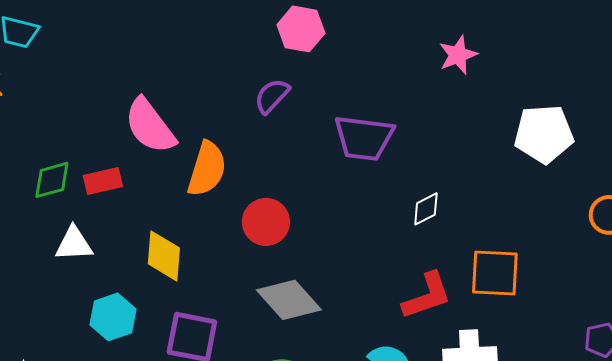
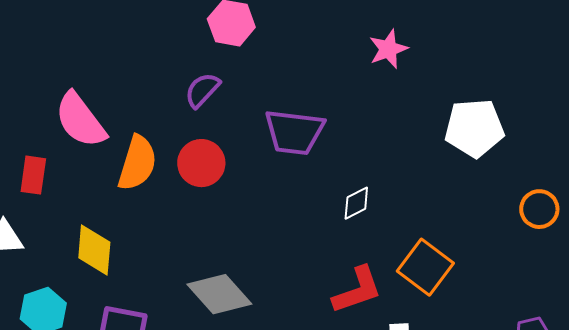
red rectangle: (103, 181) -> (33, 175), turned -69
red circle: (266, 222) -> (201, 163), moved
orange square: (495, 273) -> (425, 267), turned 34

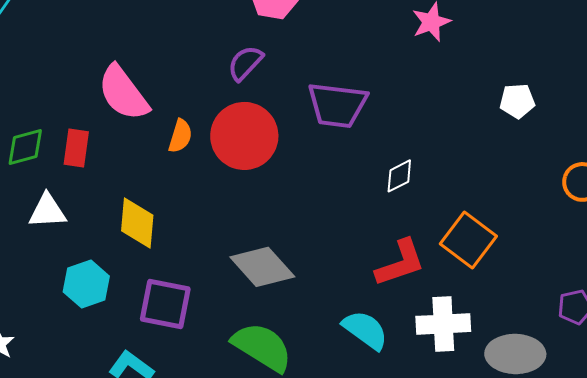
white pentagon: (474, 128) -> (517, 101), size x0.6
orange semicircle: (137, 163) -> (180, 136), size x0.6
red circle: (201, 163) -> (244, 136), size x1.4

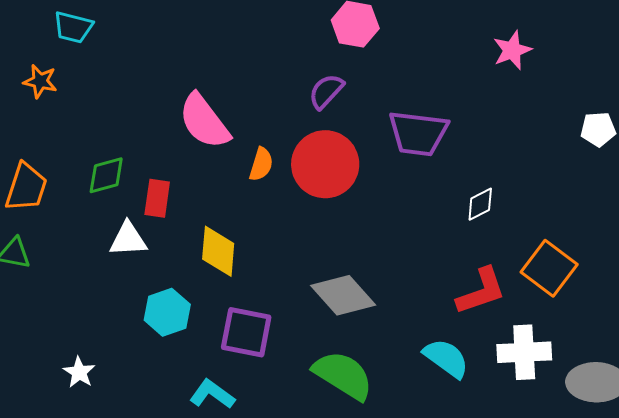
red rectangle: (76, 148) -> (157, 198), moved

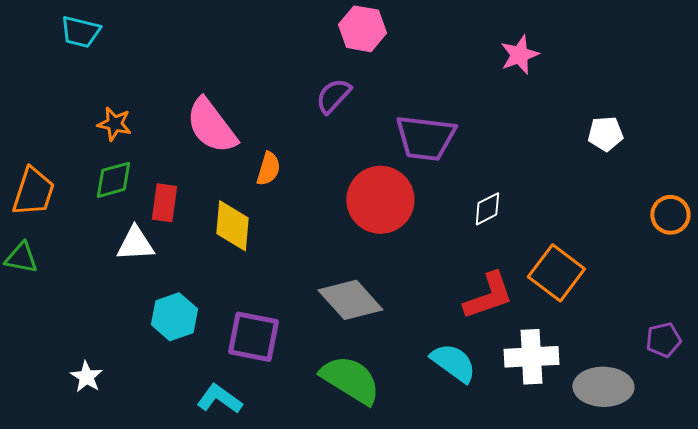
orange star: (40, 81) -> (114, 124), moved
red circle: (325, 164) -> (380, 200), moved
yellow diamond: (218, 251) -> (232, 226), moved

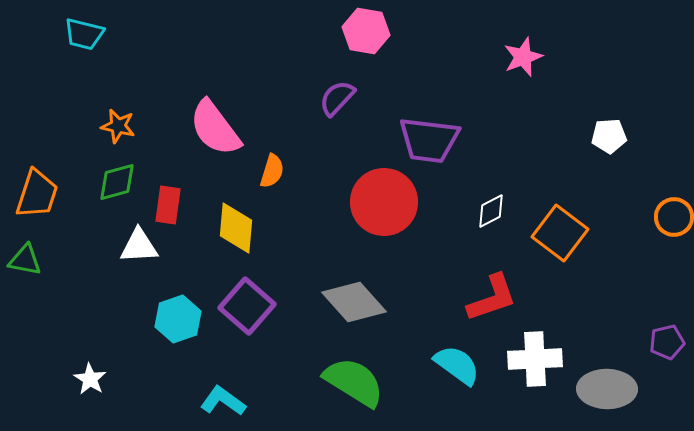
orange square: (556, 273) -> (560, 233), moved
purple square: (253, 337) -> (247, 306), moved, turned 30

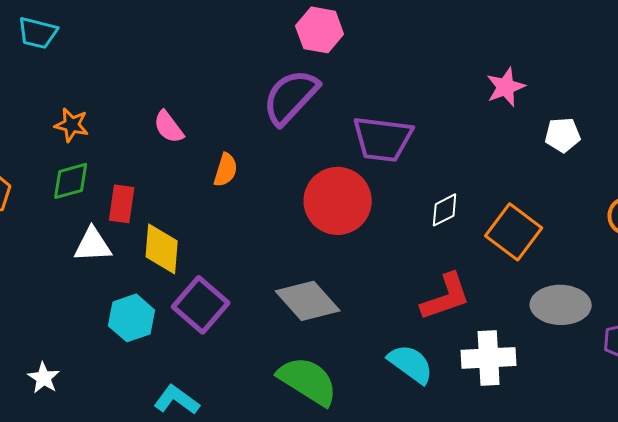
pink star: (523, 57) -> (506, 87), moved
purple semicircle: (337, 98) -> (291, 97), size x1.6
pink semicircle: (215, 128) -> (169, 127), size x0.6
yellow diamond: (236, 228) -> (162, 249), moved
gray ellipse: (607, 389) -> (561, 305), moved

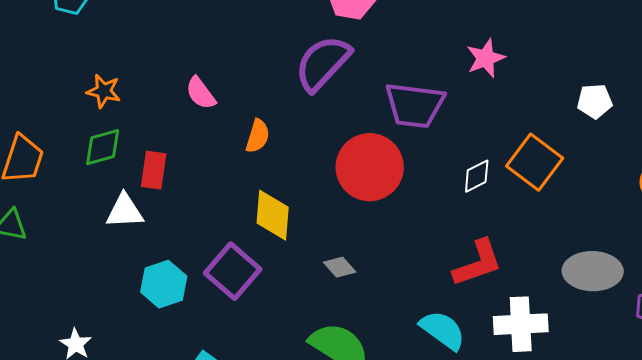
pink star: (506, 87) -> (486, 58), moved
orange square: (514, 232) -> (535, 162), moved
yellow diamond: (162, 249) -> (273, 215), moved
gray diamond: (308, 301) -> (340, 267), size x0.5

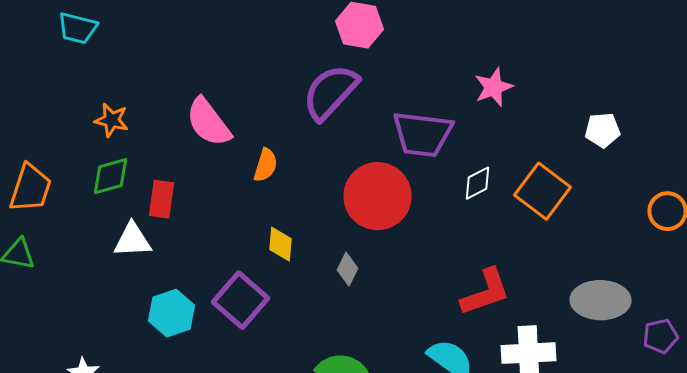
pink semicircle: (201, 93) -> (208, 122), size x1.5
white diamond: (477, 176) -> (478, 183), moved
yellow diamond: (273, 215) -> (280, 244), size x0.7
gray diamond: (340, 267) -> (348, 269), moved, turned 68

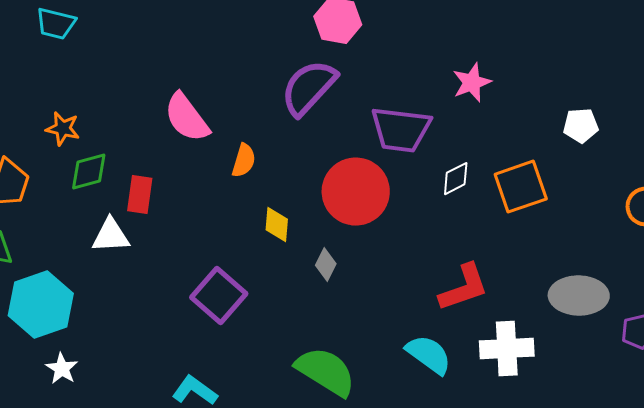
orange star: (112, 120) -> (63, 129), moved
orange square: (542, 191) -> (521, 187), turned 34
yellow diamond: (280, 244) -> (277, 225), moved
cyan hexagon: (172, 313) -> (41, 305), moved, size x1.4

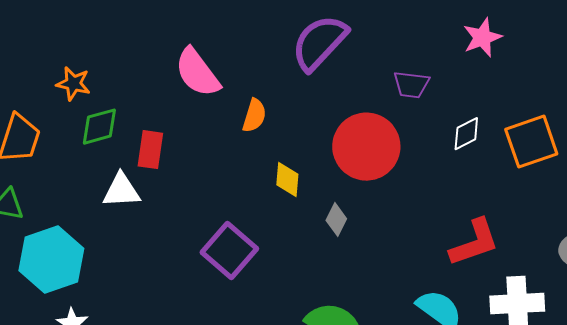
purple trapezoid: (401, 130) -> (411, 85), size x0.6

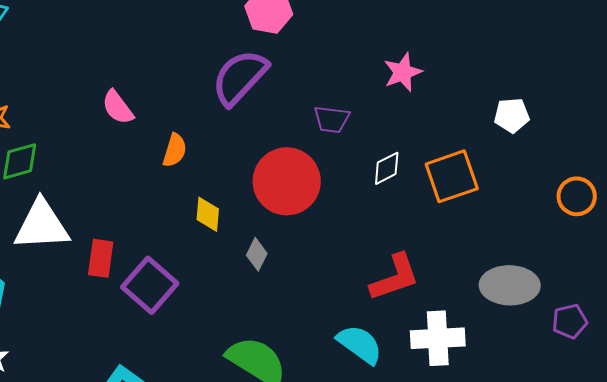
pink semicircle: (197, 73) -> (118, 107), size x0.7
red rectangle: (150, 150) -> (101, 258), moved
white triangle: (121, 191) -> (42, 225), size x1.5

